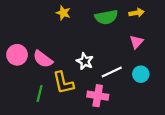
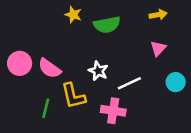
green semicircle: (106, 17) -> (107, 25), moved
cyan circle: (141, 74) -> (176, 82), moved

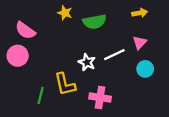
pink semicircle: (50, 68) -> (25, 30), moved
cyan circle: (176, 82) -> (145, 69), moved
white line: (129, 83) -> (114, 55), moved

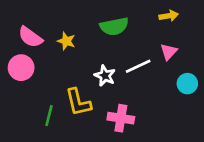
yellow star: (65, 13) -> (66, 41), moved
cyan circle: (145, 69) -> (187, 84), moved

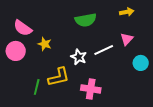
yellow star: (66, 41) -> (45, 44), moved
yellow L-shape: (78, 102) -> (59, 77), turned -90

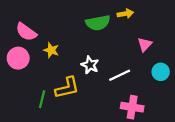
yellow arrow: (127, 12) -> (125, 14), moved
white line: (104, 50) -> (120, 75), moved
pink cross: (91, 89) -> (132, 107), moved

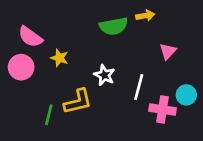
cyan circle: (161, 72) -> (186, 95), moved
white line: (120, 75) -> (139, 87), turned -50
pink cross: (132, 107) -> (163, 109), moved

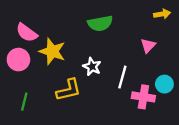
yellow arrow: (145, 16) -> (162, 14), moved
yellow star: (59, 58) -> (52, 51), size x1.6
green line: (49, 115) -> (24, 102), moved

